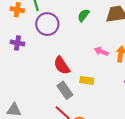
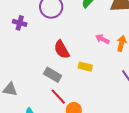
gray rectangle: (65, 90) -> (53, 75), moved, turned -30

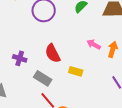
purple cross: (20, 23) -> (20, 58), moved

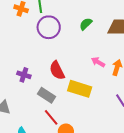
yellow rectangle: (76, 71) -> (80, 89), size x1.6

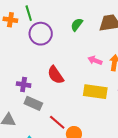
yellow rectangle: (80, 89) -> (95, 92), moved
gray rectangle: (47, 95) -> (33, 103), moved

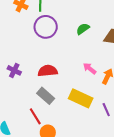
red semicircle: (56, 75) -> (48, 71), turned 102
gray rectangle: (33, 103) -> (46, 96), moved

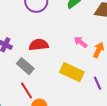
gray rectangle: (46, 96) -> (25, 66), moved

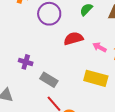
red semicircle: (39, 45) -> (73, 39), moved

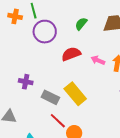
yellow rectangle: (96, 78) -> (75, 94), moved, turned 40

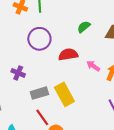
purple circle: (45, 32) -> (39, 39), moved
gray rectangle: (50, 97) -> (39, 93), turned -54

